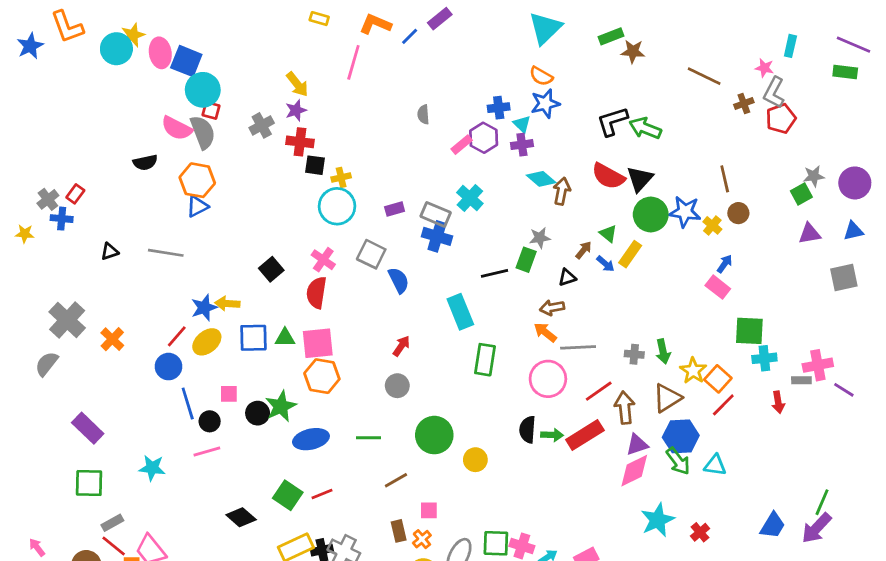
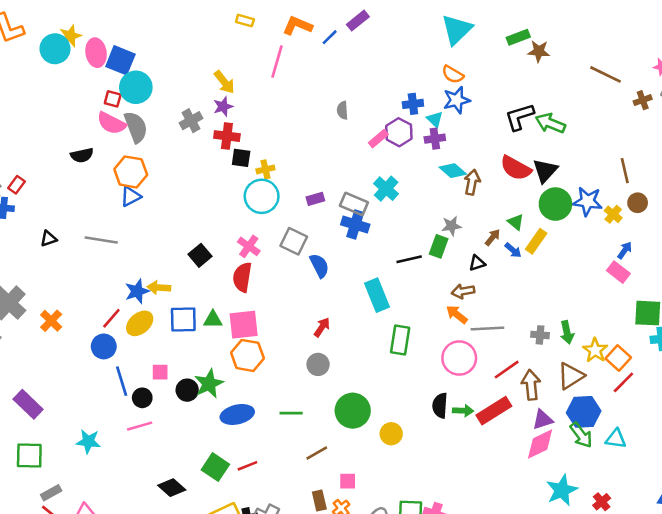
red square: (211, 110) -> (113, 99), moved

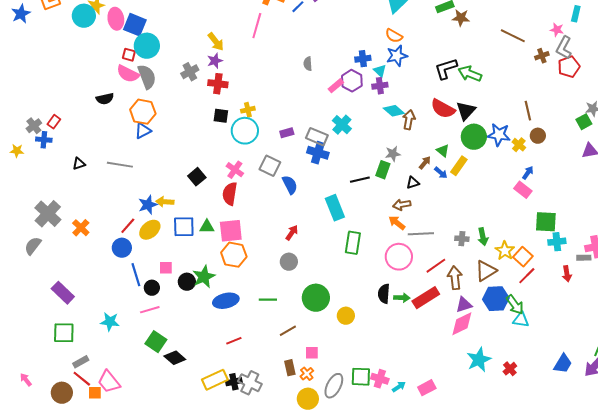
black square: (241, 158) -> (221, 116), moved
green arrow: (581, 435) -> (515, 305), moved
green square: (215, 467) -> (156, 342), moved

